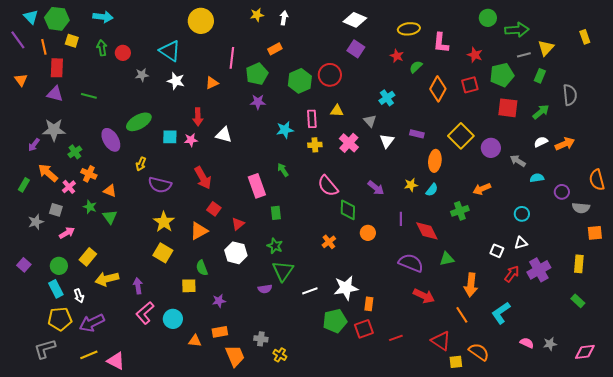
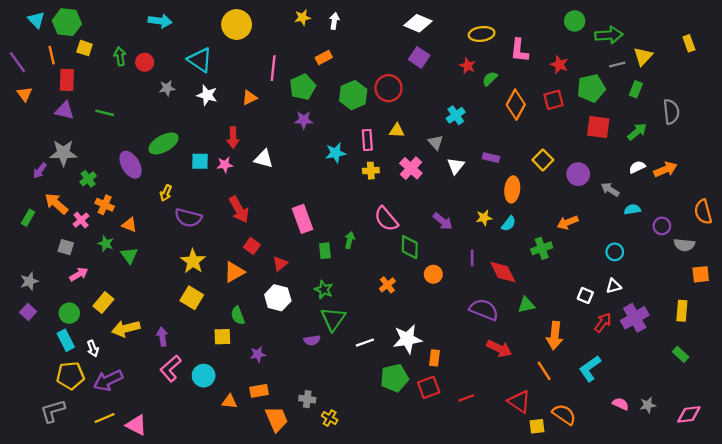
cyan arrow: (103, 17) -> (160, 21), moved
purple line: (18, 40) -> (17, 62), moved
yellow square: (461, 136) -> (543, 160), size x0.7
green arrow: (283, 170) -> (350, 240), moved, turned 48
gray star: (36, 222) -> (29, 281), moved

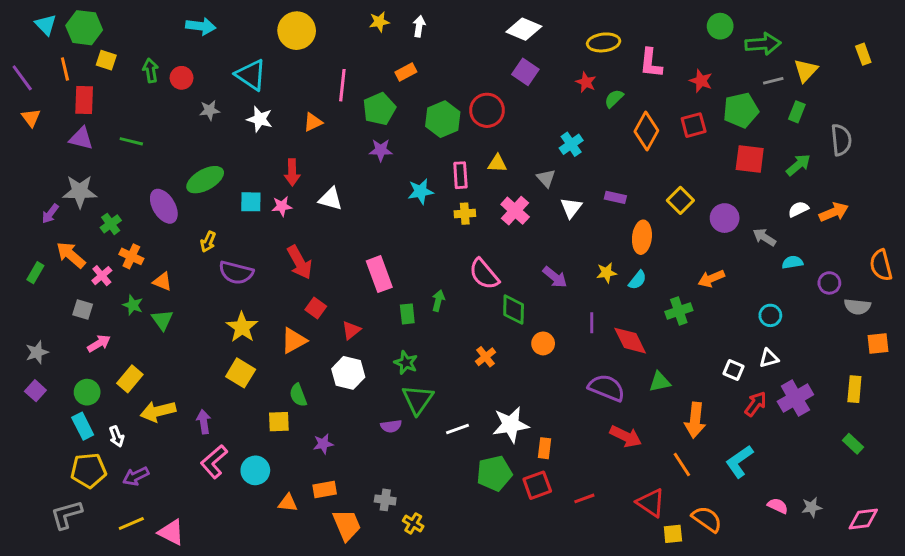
purple arrow: (108, 380) -> (136, 476), size x0.7

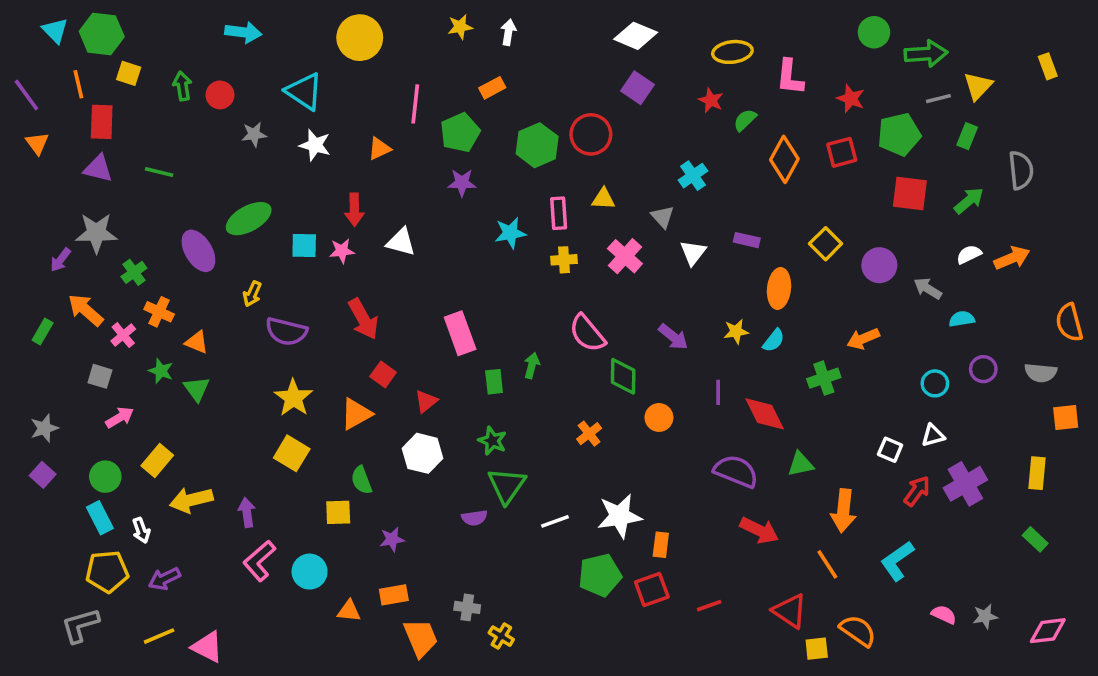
purple circle: (829, 283) -> (983, 369), moved

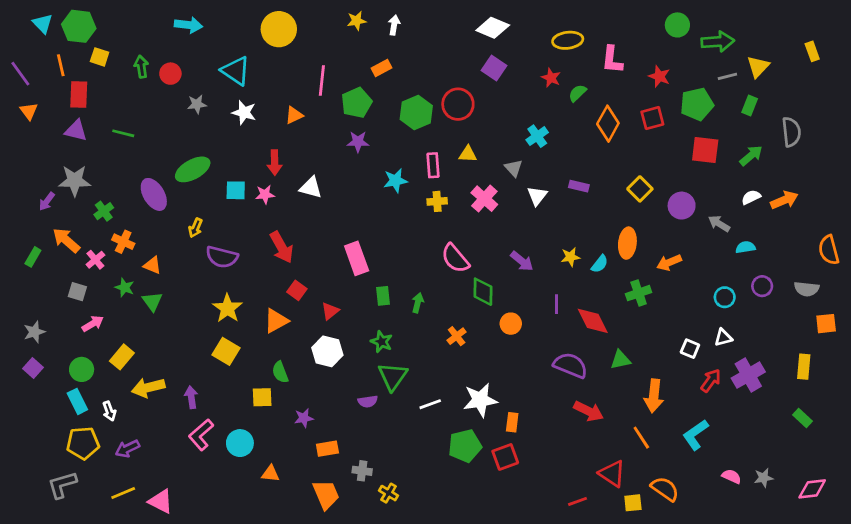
orange ellipse: (779, 288) -> (627, 243), moved
green arrow: (532, 366) -> (418, 303), moved
orange rectangle: (394, 595) -> (327, 449), moved
red line: (709, 606) -> (577, 501), moved

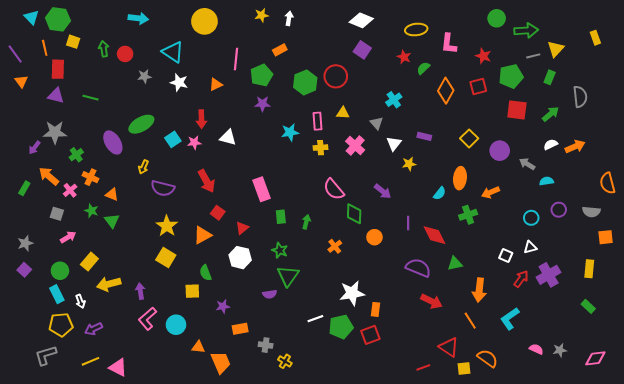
cyan square: (236, 190) -> (173, 139), turned -35
yellow star: (570, 257) -> (409, 164), moved
white line: (430, 404) -> (315, 319), moved
orange trapezoid: (326, 494) -> (221, 362), moved

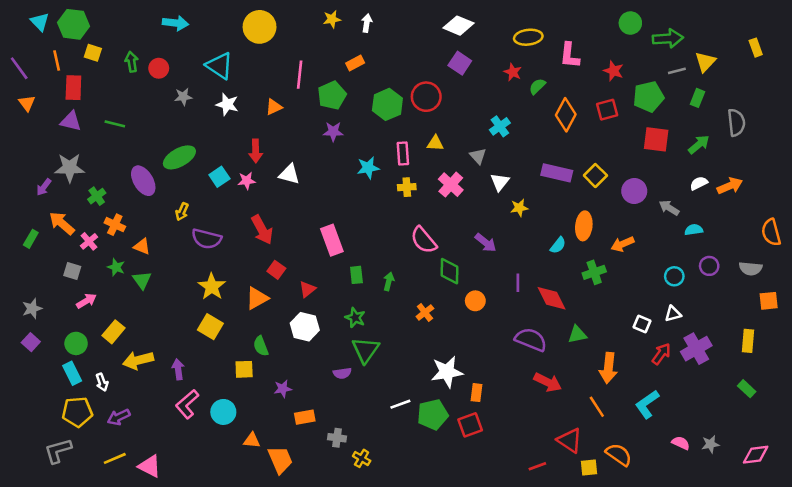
purple rectangle: (424, 136) -> (557, 173), moved, size x1.6

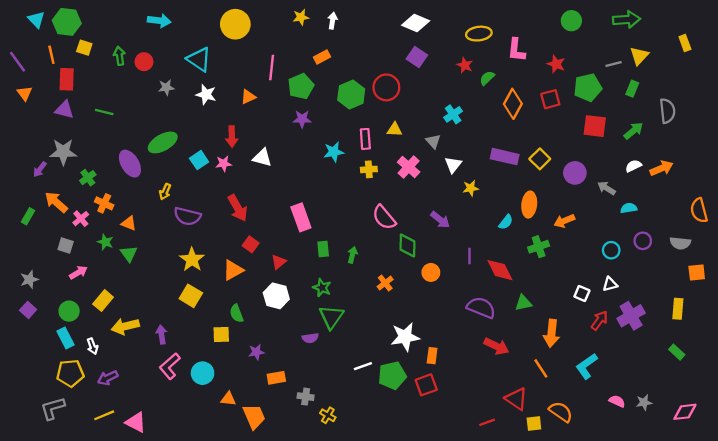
green arrow: (668, 39) -> (626, 20), moved

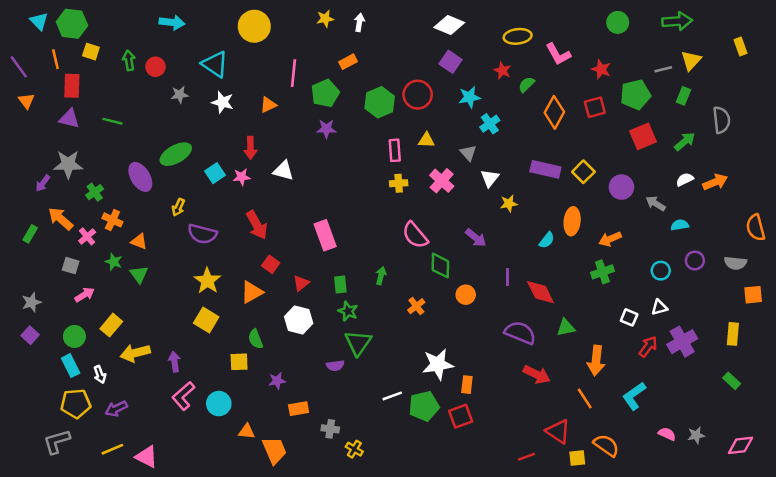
pink L-shape: (516, 50) -> (558, 54), turned -35
red square: (595, 126) -> (643, 136), turned -30
cyan star: (334, 152) -> (470, 97), moved
green cross: (539, 247) -> (602, 272), moved
green rectangle: (323, 249) -> (340, 285), moved

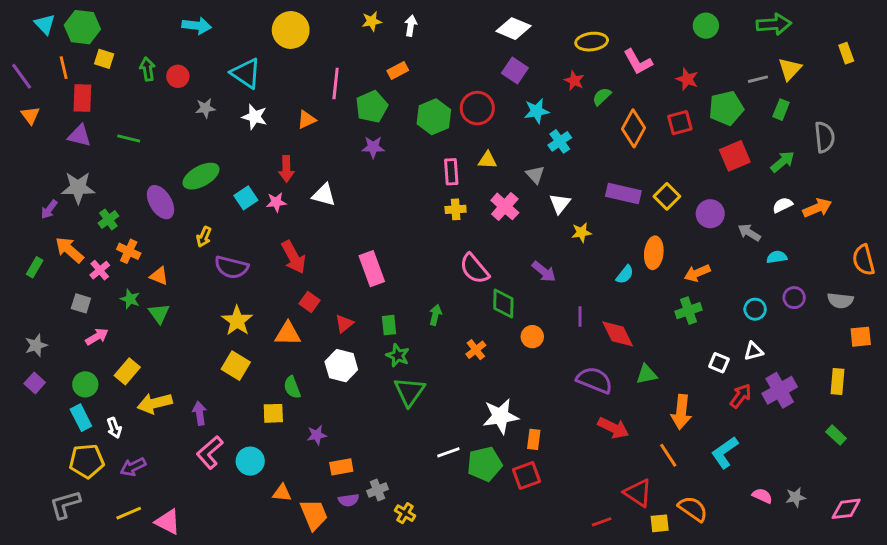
orange triangle: (252, 292) -> (288, 334), turned 30
purple semicircle: (335, 366) -> (349, 500), moved
gray cross: (330, 429) -> (377, 490), turned -30

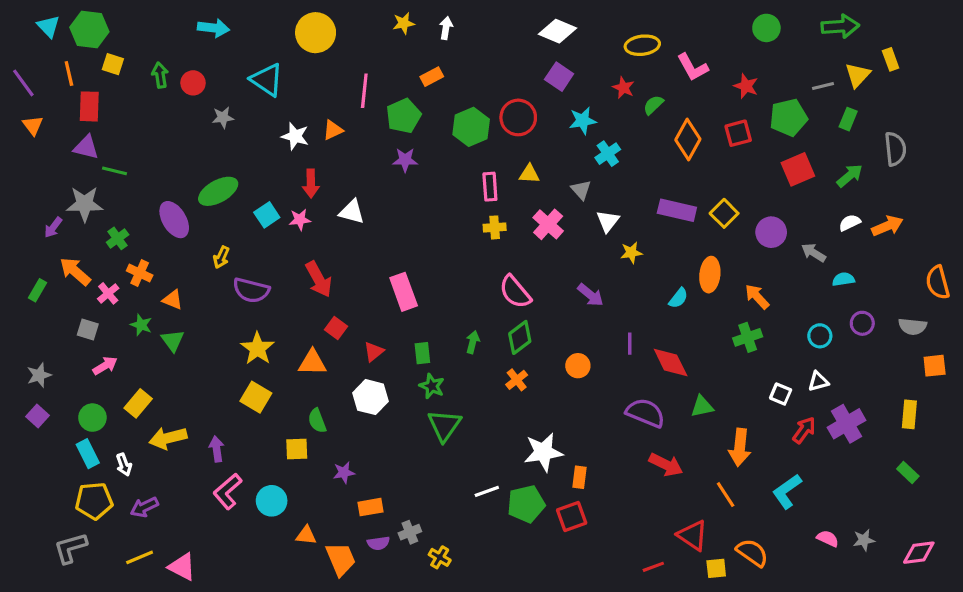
yellow rectangle: (846, 53) -> (891, 59), moved
white star: (255, 117) -> (295, 136), moved
green line: (129, 138) -> (114, 171), moved
orange arrow: (697, 273) -> (757, 297), turned 70
green diamond: (503, 303) -> (520, 337), moved, turned 52

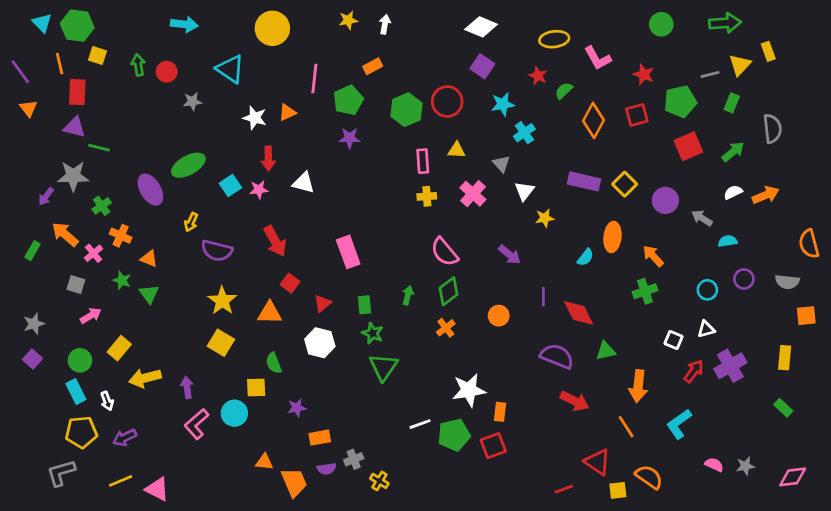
cyan circle: (272, 501) -> (234, 413), moved

